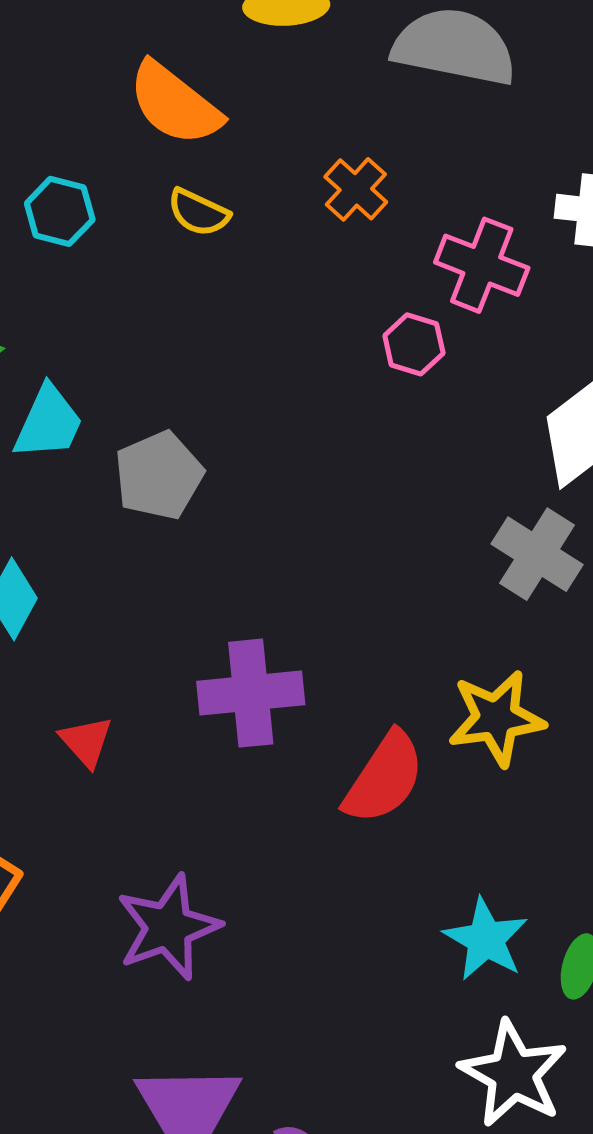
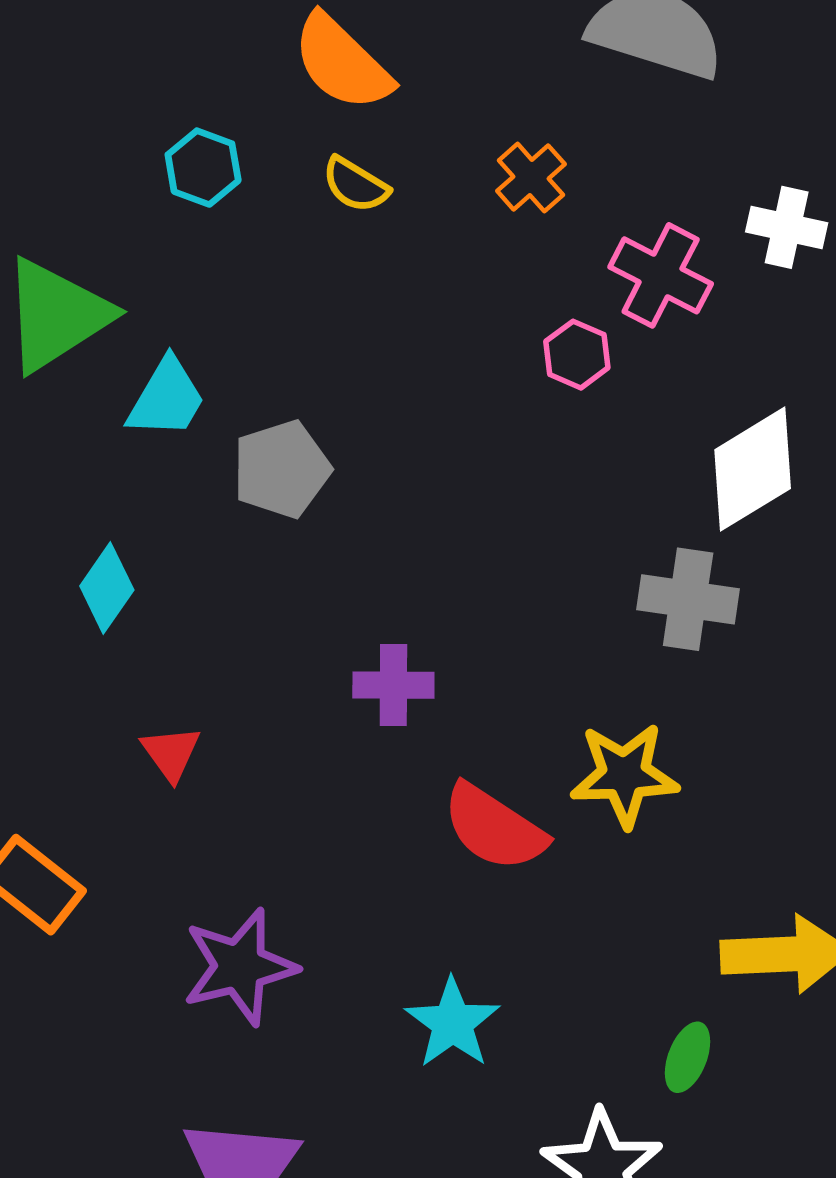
gray cross: (537, 554) -> (688, 599), turned -30
purple cross: (251, 693) -> (393, 685), moved, size x0.7
red semicircle: (384, 778) -> (494, 827), turned 84
cyan star: (486, 939) -> (452, 1023), moved

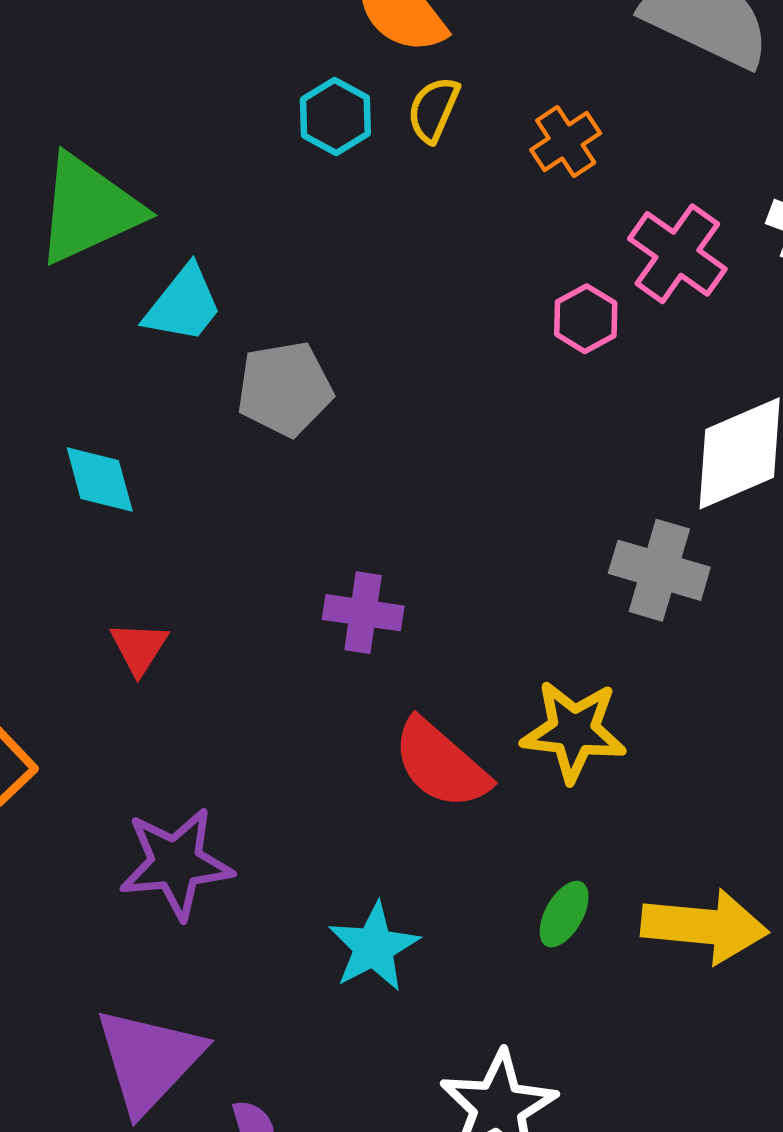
cyan hexagon: (203, 168) -> (335, 116), moved
yellow semicircle: (355, 185) -> (433, 110), moved, turned 74
cyan diamond: (107, 588) -> (100, 480), turned -58
green ellipse: (688, 1057) -> (564, 914), moved

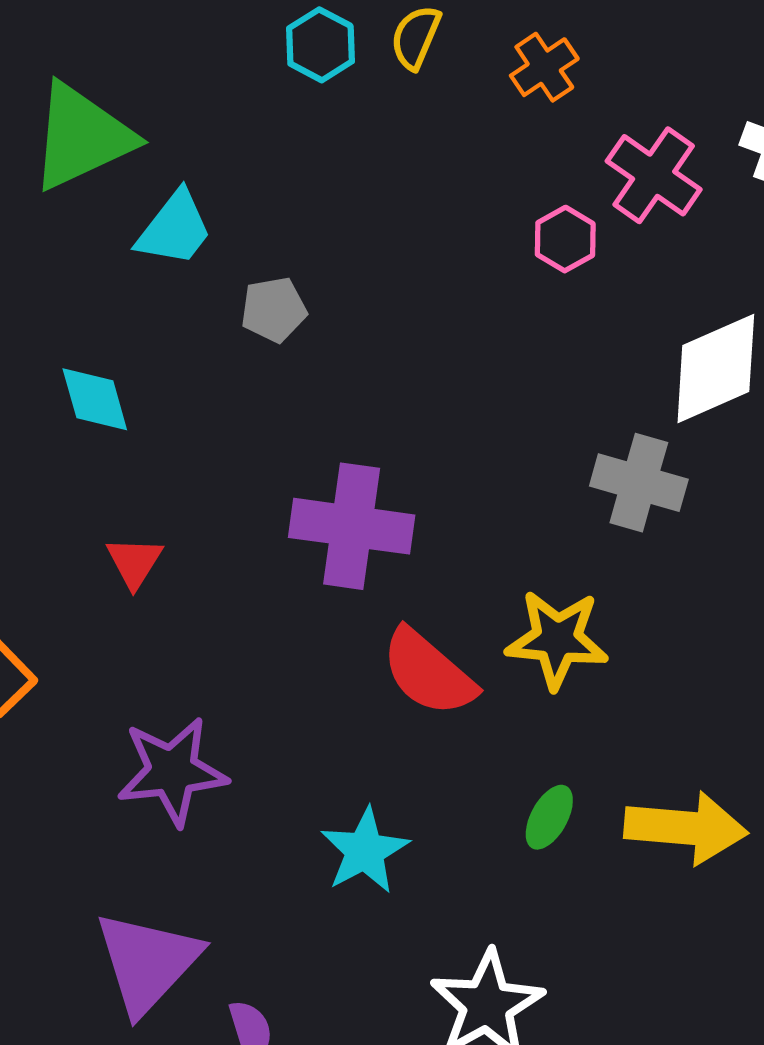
gray pentagon: (285, 389) -> (274, 310), size x0.7
purple cross: (363, 613) -> (352, 526), size x1.6

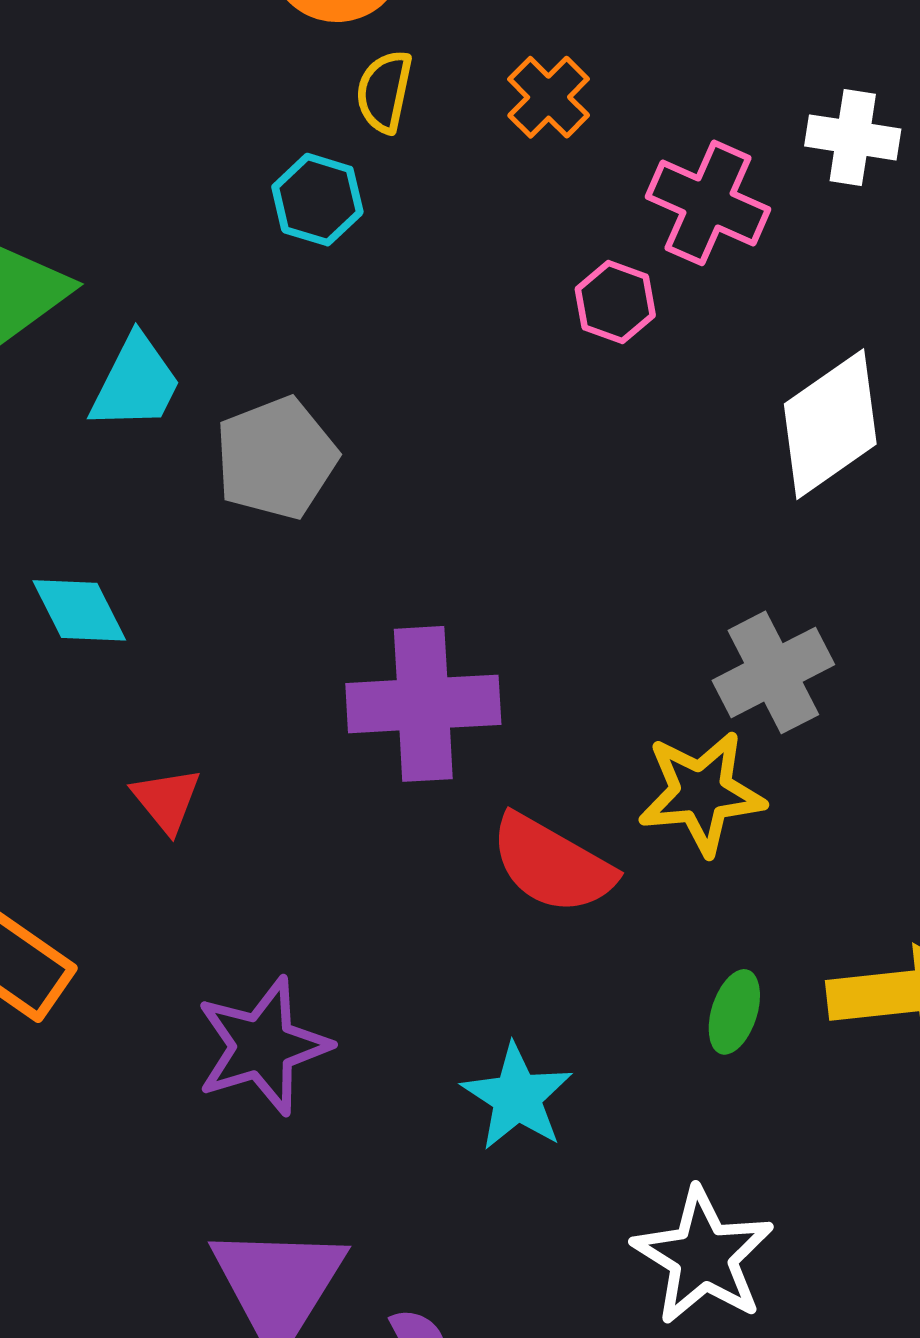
cyan hexagon: (320, 45) -> (317, 200), moved
gray pentagon: (274, 310) -> (276, 458), size x1.5
gray cross: (639, 483) -> (773, 672), moved, turned -32

